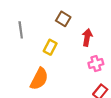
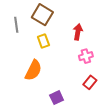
brown square: (63, 19) -> (42, 15), moved, size x1.5
yellow rectangle: (50, 47) -> (43, 41), turned -48

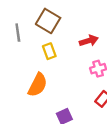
red arrow: (78, 32) -> (89, 41), turned 63

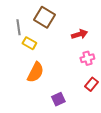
yellow rectangle: (49, 51) -> (29, 43), moved, turned -40

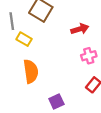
orange semicircle: (35, 72) -> (31, 71), turned -35

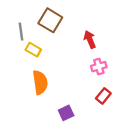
red arrow: (80, 29) -> (90, 39), turned -96

